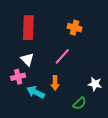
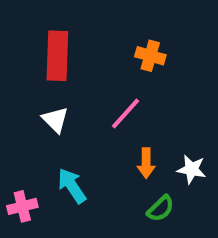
pink cross: (18, 77) -> (22, 206), moved
orange arrow: (55, 83) -> (146, 163), moved
cyan arrow: (36, 92) -> (72, 186), turned 30

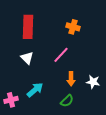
cyan arrow: (72, 186) -> (35, 90), turned 84
green semicircle: (161, 209) -> (67, 101), moved

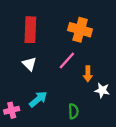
orange cross: (73, 27) -> (80, 30), size x1.5
orange arrow: (71, 79) -> (88, 74), moved
green semicircle: (67, 101) -> (73, 111), turned -48

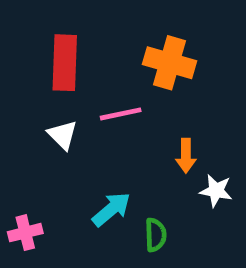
pink line: (67, 61) -> (121, 114), moved, turned 36
cyan arrow: (38, 99) -> (111, 209), moved

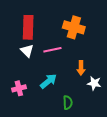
white triangle: (63, 135) -> (27, 51), moved
cyan arrow: (111, 209) -> (48, 81), moved
pink cross: (25, 233) -> (19, 88), moved

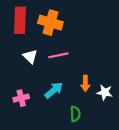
red rectangle: (28, 27) -> (20, 20), moved
orange cross: (74, 27) -> (50, 23), moved
orange arrow: (81, 68) -> (85, 83), moved

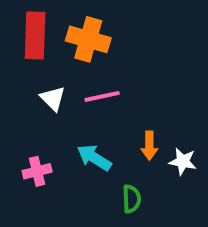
cyan arrow: (54, 90) -> (94, 158), turned -108

